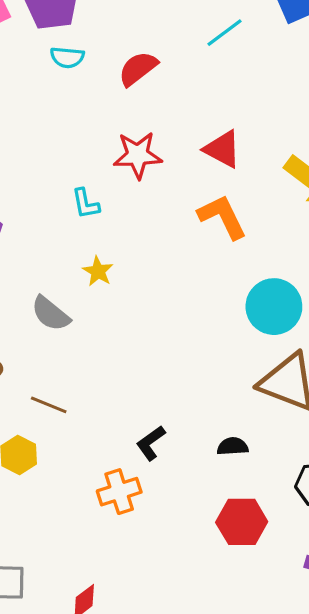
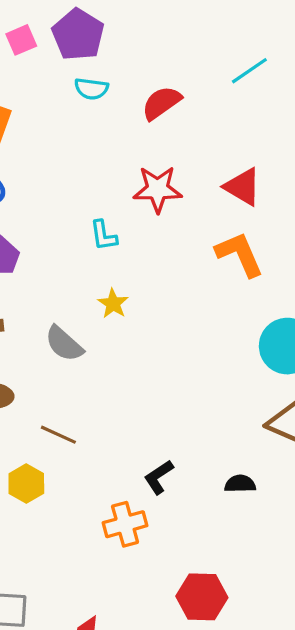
red hexagon: (242, 522) -> (202, 597), moved

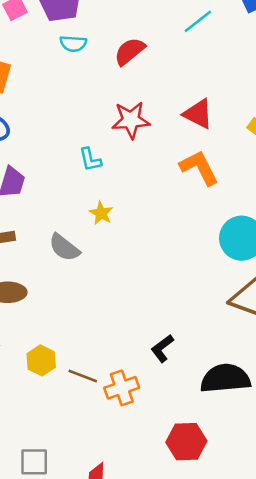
brown line: (58, 435) -> (83, 376), moved
black L-shape: (159, 477) -> (162, 348), moved
black semicircle: (240, 484) -> (225, 378), moved, size x2.0

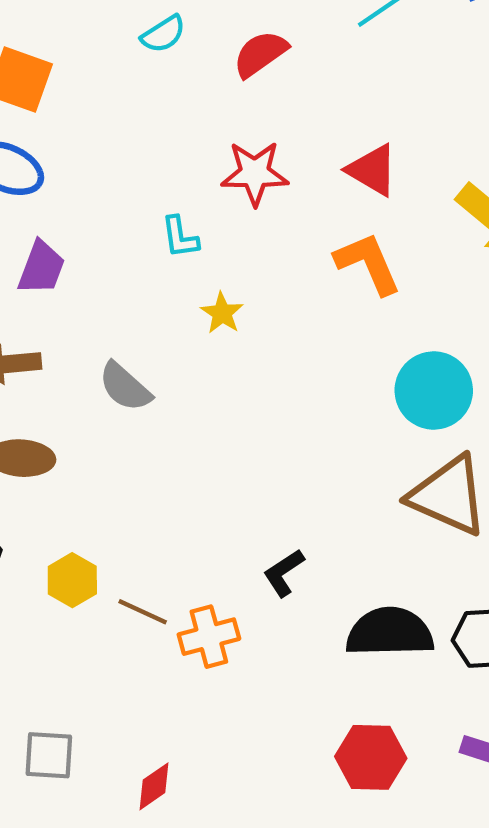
cyan semicircle: (73, 44) -> (163, 34), turned -40
yellow star: (101, 213) -> (222, 313), moved
red hexagon: (186, 442) -> (371, 757), moved

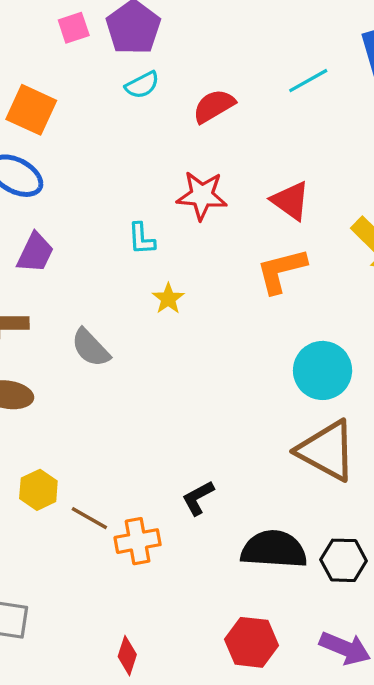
orange L-shape: (368, 263) -> (281, 271), turned -86
red diamond: (154, 786) -> (127, 656), moved, turned -42

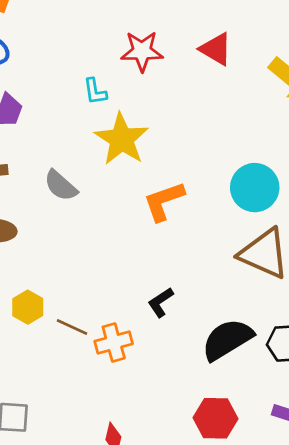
orange L-shape: (281, 271) -> (164, 201), moved
yellow star: (168, 299) -> (122, 139), size x2.0
black semicircle: (274, 549) -> (227, 339), turned -30

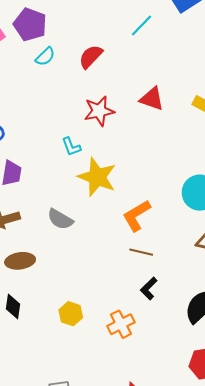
yellow hexagon: (28, 307) -> (71, 314), moved
brown line: (72, 327) -> (141, 252), moved

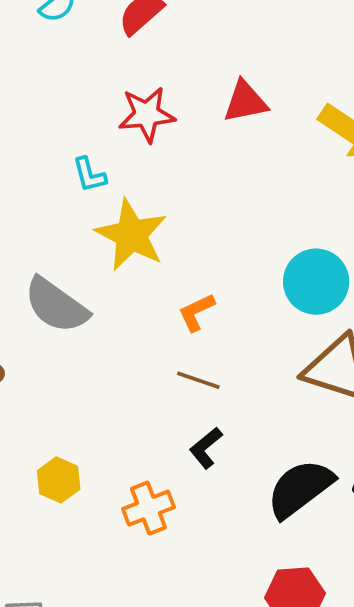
red triangle: (152, 99) -> (245, 102), turned -36
orange L-shape: (137, 215) -> (196, 312), size x0.7
gray semicircle: (60, 219) -> (56, 305), size x1.4

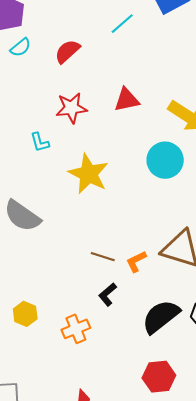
yellow star: (131, 235) -> (89, 174), moved
cyan circle: (316, 282) -> (165, 160), moved
orange L-shape: (196, 312) -> (136, 261), moved

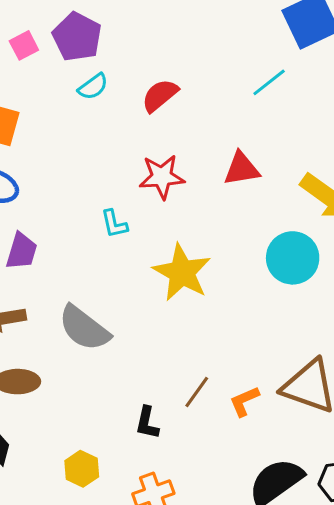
cyan line: (122, 24) -> (269, 82), moved
brown line: (103, 257) -> (197, 392), turned -75
black L-shape: (108, 295) -> (147, 423), moved, turned -40

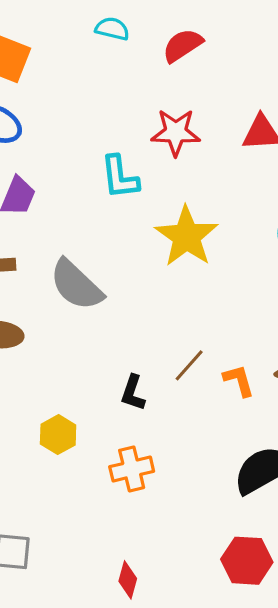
cyan semicircle: (93, 87) -> (112, 29), turned -136
cyan L-shape: (114, 224) -> (120, 177), size x1.4
orange L-shape: (244, 401) -> (239, 380), turned 92

